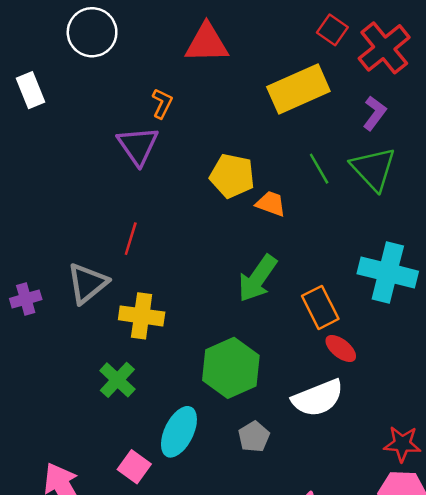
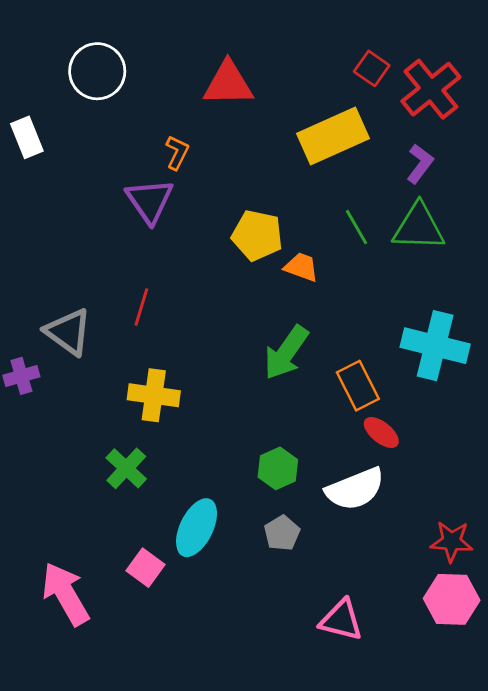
green triangle: (373, 169) -> (419, 227), turned -45
gray triangle: (87, 283) -> (68, 332), moved, turned -45
green hexagon: (231, 368) -> (278, 468), moved, size x0.6

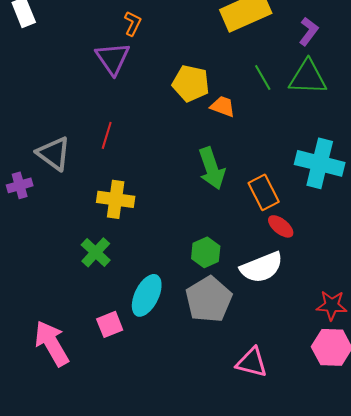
green arrow: (286, 353) -> (212, 168), turned -54
gray pentagon: (282, 533) -> (209, 299), size x1.8
pink square: (145, 568) -> (110, 324), turned 32

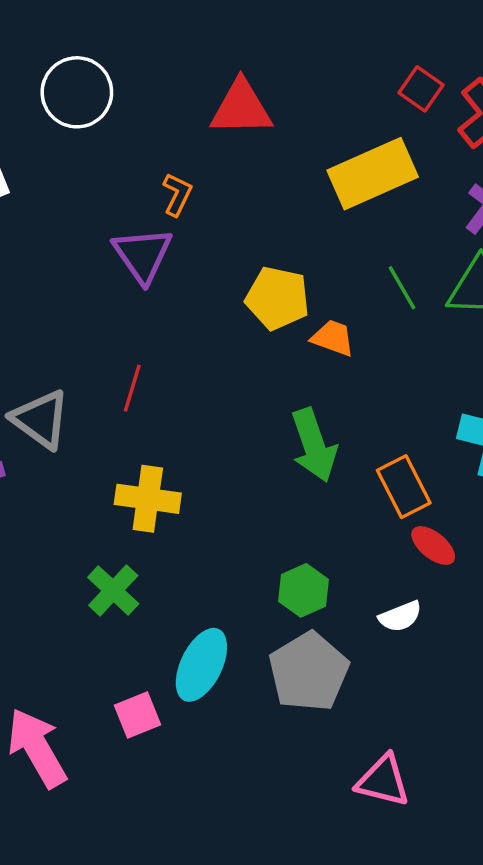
white semicircle: (262, 267) -> (400, 616), size x0.6

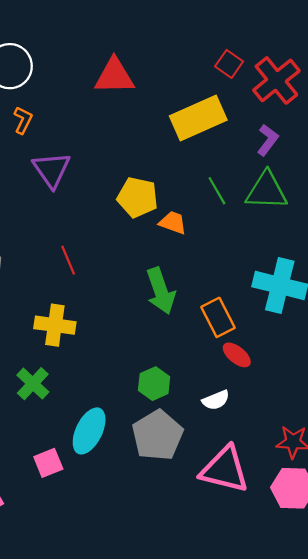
orange L-shape: (177, 194) -> (23, 120), moved
red line: (132, 388) -> (68, 260), moved, turned -40
pink triangle: (383, 781) -> (225, 470), moved, size x1.4

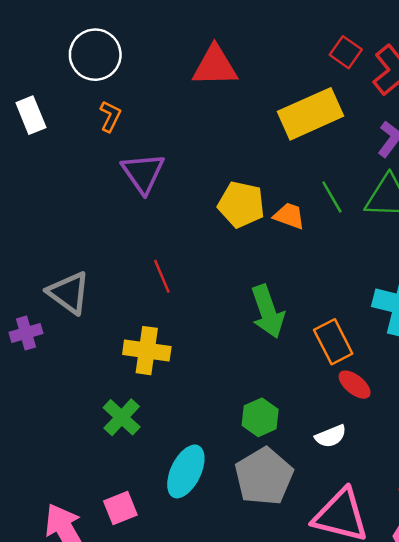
orange trapezoid: (173, 223) -> (289, 216), moved
pink square: (48, 463) -> (120, 508), moved

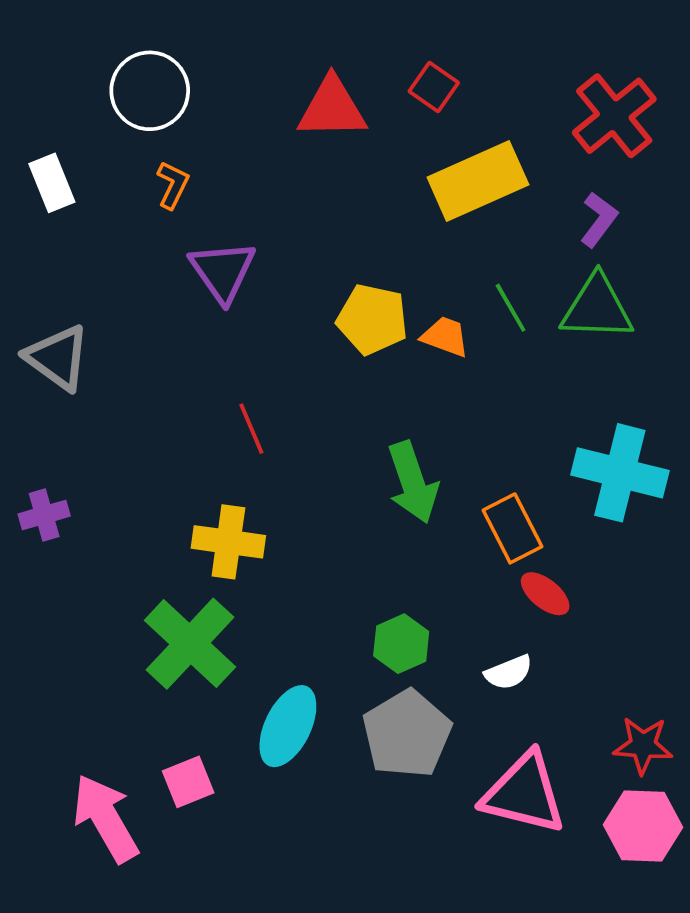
red square: (346, 52) -> (434, 87), moved
gray triangle: (69, 293) -> (58, 358), moved
green cross: (122, 417) -> (190, 644), size x1.6

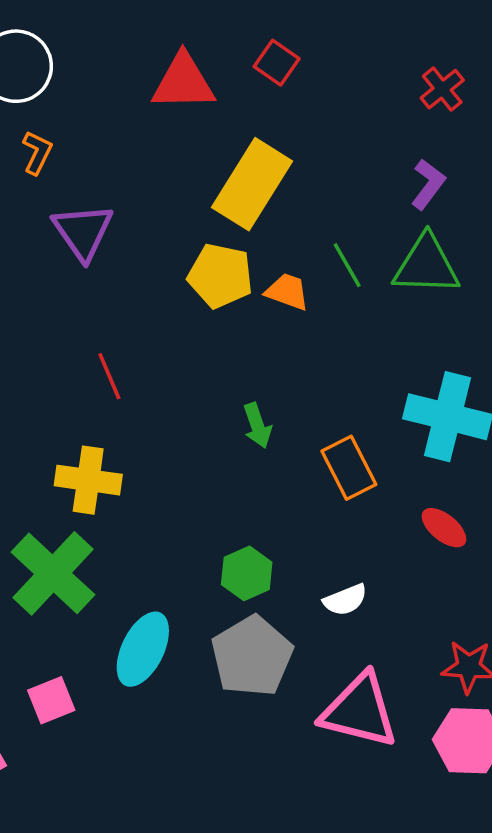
red cross: (614, 116) -> (442, 89), size x0.6
yellow rectangle: (478, 181) -> (252, 184), moved, turned -34
green arrow: (413, 482) -> (257, 425), size x0.6
red ellipse: (545, 594) -> (444, 528), moved

